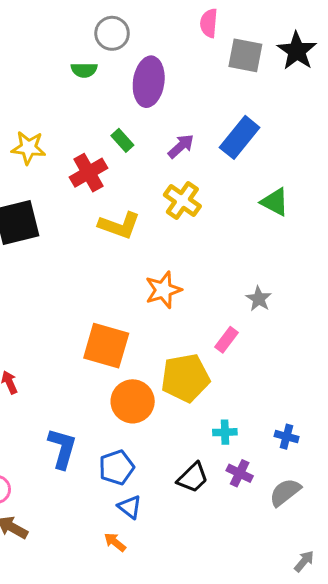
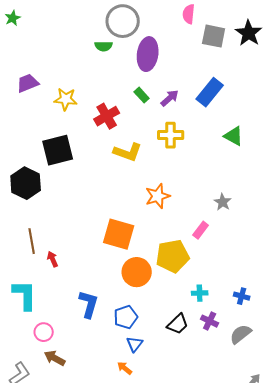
gray circle: (112, 33) -> (123, 21), size x1.4
green rectangle: (122, 140) -> (142, 95), moved
yellow cross: (182, 200) -> (171, 135), turned -35
blue triangle: (130, 507) -> (135, 344), turned 30

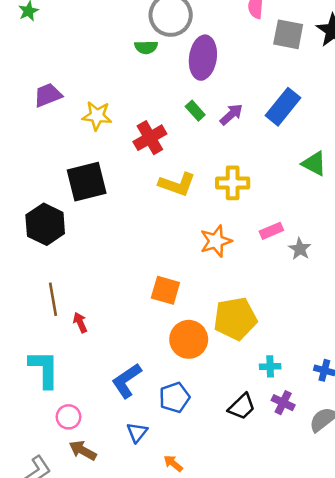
yellow cross: (171, 135) -> (233, 183), moved
pink rectangle: (201, 230) -> (271, 231), moved, turned 30
orange square: (119, 234) -> (165, 290), size x0.7
blue L-shape: (89, 304) -> (127, 381), turned -140
blue triangle: (135, 344) -> (137, 432), moved

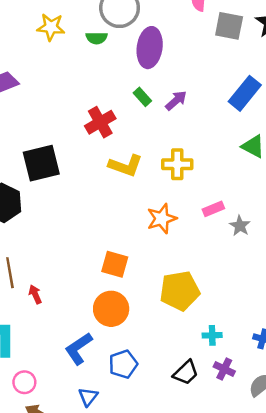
blue rectangle: (283, 107) -> (245, 93), moved
yellow star: (97, 116) -> (51, 27), moved
orange circle: (189, 339) -> (111, 309), moved

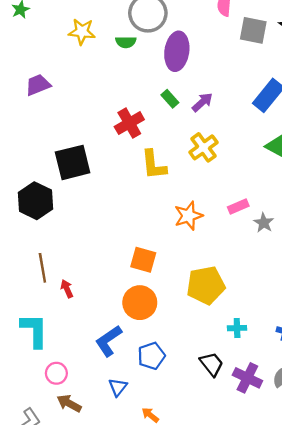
yellow cross: (177, 164) -> (203, 147), moved, turned -36
yellow L-shape: (126, 166) -> (154, 165), turned 64
purple cross: (224, 369) -> (247, 378), moved, size x1.4
black trapezoid: (186, 373) -> (212, 364), turned -84

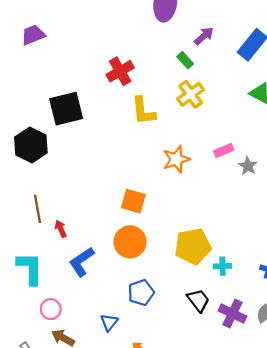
green rectangle: (170, 99) -> (185, 60), moved
purple arrow: (202, 102) -> (204, 36), moved
yellow pentagon: (206, 285) -> (193, 246), moved
blue L-shape: (109, 341) -> (82, 262), moved

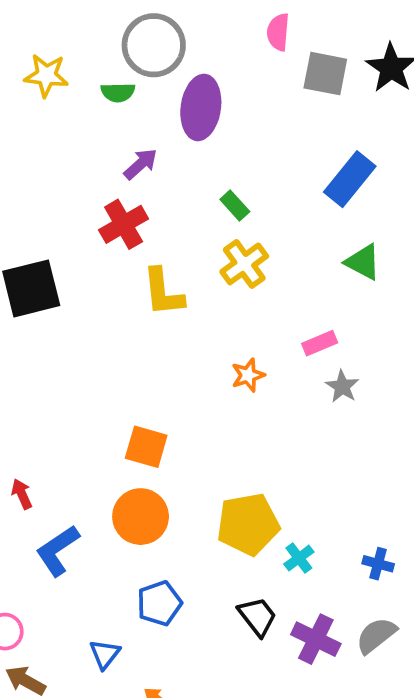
purple arrow: (204, 36) -> (141, 164), moved
pink rectangle: (224, 150) -> (320, 343), moved
orange star: (176, 159) -> (248, 375), moved, size x0.7
cyan cross: (223, 266) -> (299, 558), turned -35

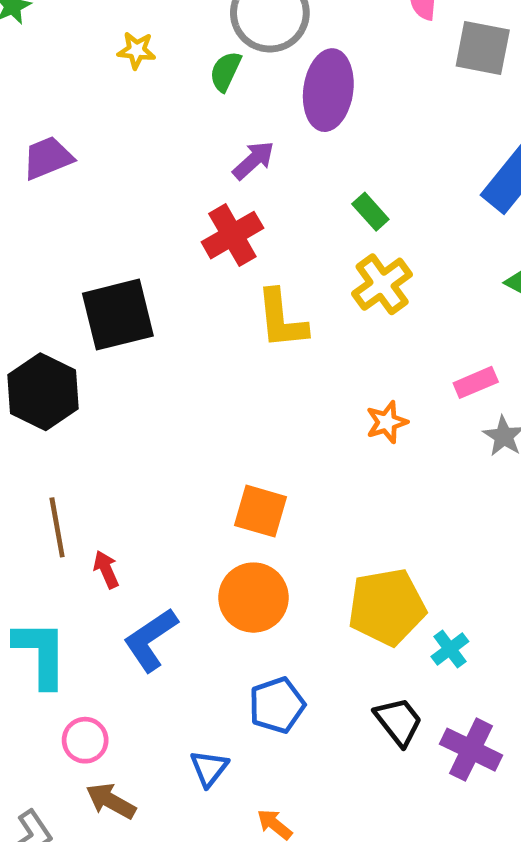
yellow star: (46, 75) -> (137, 50), size x0.7
green semicircle: (118, 92) -> (225, 71), turned 116

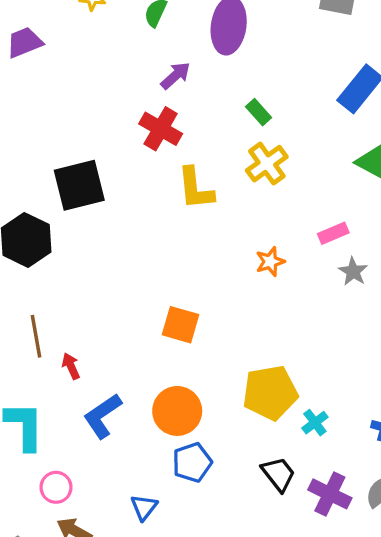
purple trapezoid: (48, 158) -> (24, 42), moved
red cross: (232, 235) -> (161, 129), turned -30
orange circle: (253, 598) -> (177, 411), moved

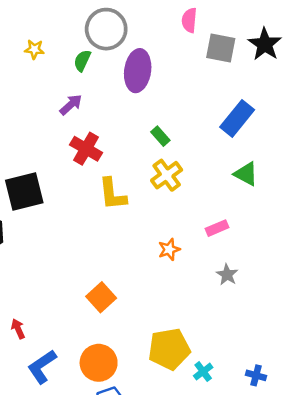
purple arrow: (176, 76) -> (71, 105), moved
gray star: (353, 272) -> (227, 275), moved
orange square: (181, 325) -> (101, 297), turned 32

